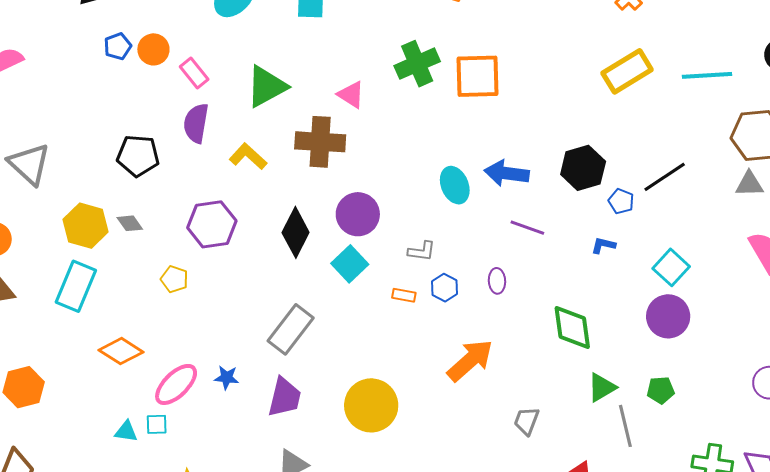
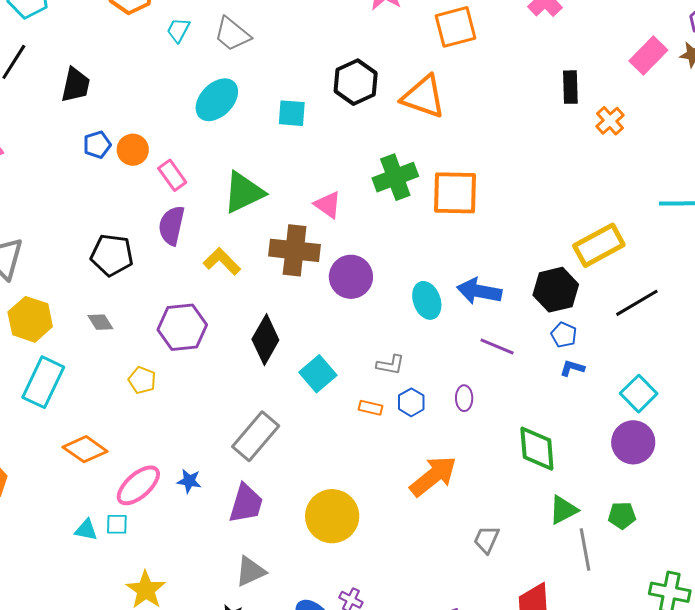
yellow rectangle: (627, 71) -> (599, 245), moved
blue pentagon: (621, 201) -> (564, 335), moved
purple circle: (358, 214) -> (351, 277), moved
yellow hexagon: (86, 226) -> (30, 319), moved

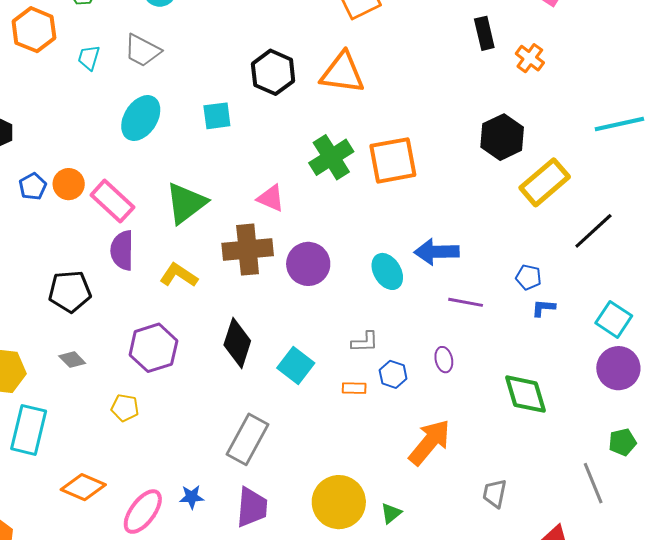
pink rectangle: (172, 175) -> (112, 201), size x1.4
black hexagon: (556, 290) -> (502, 137), moved
green triangle: (563, 510) -> (391, 513), moved, size x0.7

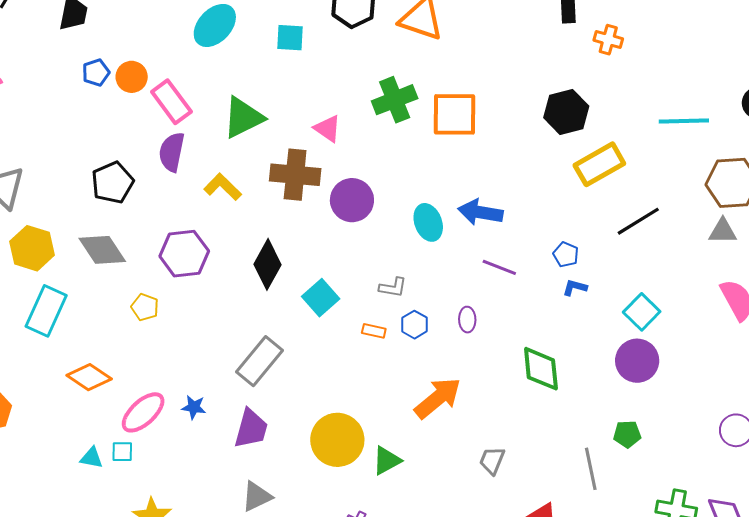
orange cross: (530, 58) -> (608, 40), turned -32
black pentagon: (70, 291) -> (113, 183), turned -30
gray diamond: (72, 360) -> (102, 250), size x1.8
green triangle: (391, 513) -> (387, 461), size x1.4

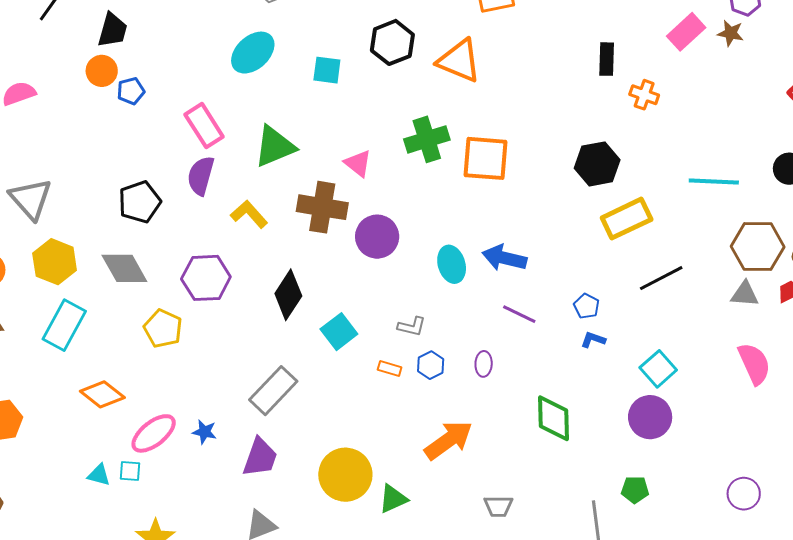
orange circle: (132, 77) -> (102, 71), moved
yellow pentagon: (145, 307) -> (163, 329), size x1.4
gray trapezoid: (492, 460) -> (498, 506), turned -116

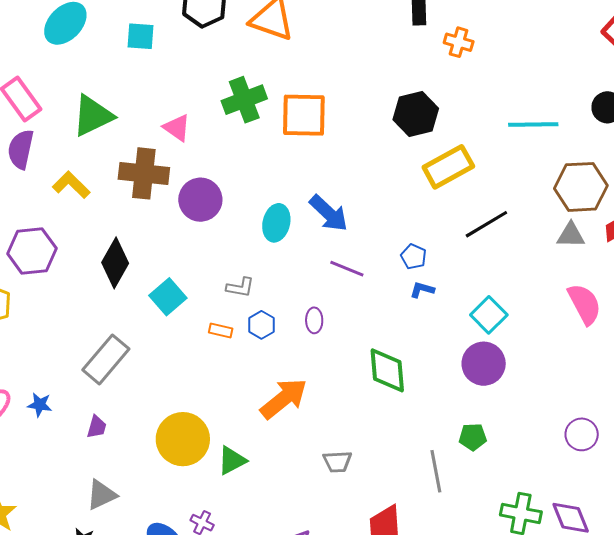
blue arrow: (504, 258) -> (329, 213), turned -147
cyan ellipse: (452, 264) -> (276, 223), turned 33
purple trapezoid: (260, 457) -> (97, 427), size x0.6

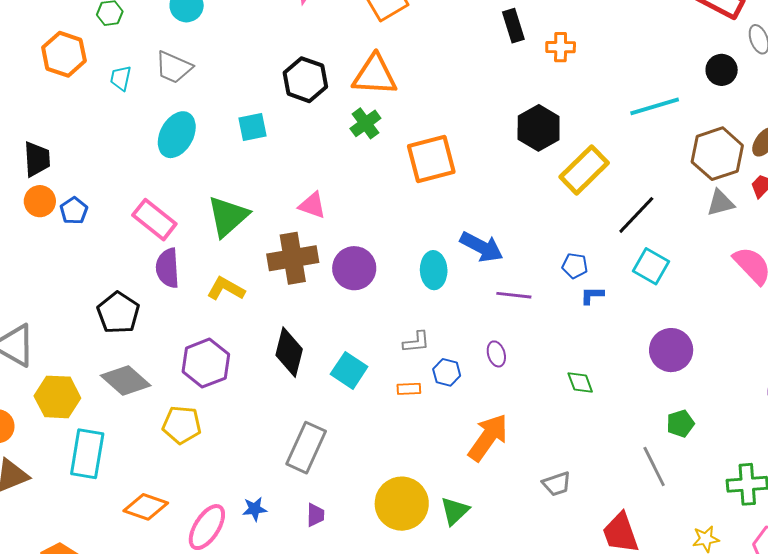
green cross: (244, 100) -> (365, 123), moved, size x0.7
cyan square: (489, 315) -> (651, 266), moved
green diamond: (387, 370) -> (580, 382), size x0.6

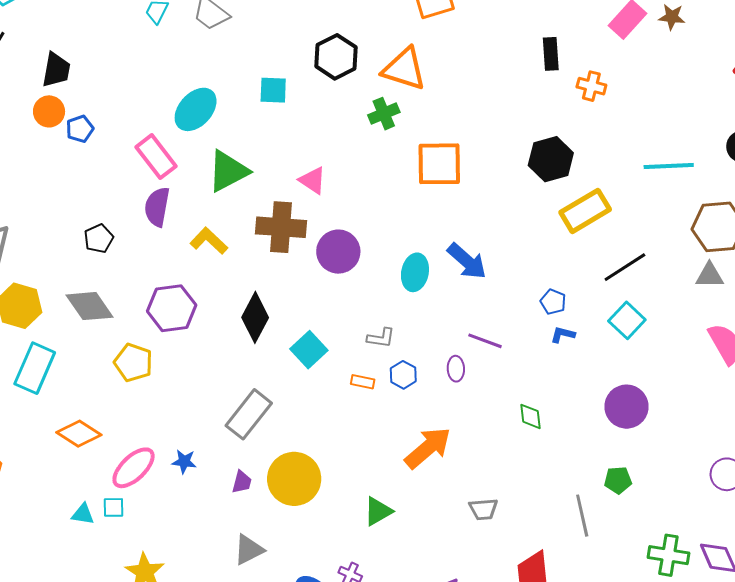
cyan ellipse: (177, 135) -> (196, 109), moved
purple line: (514, 295) -> (485, 341), moved
black pentagon: (118, 313) -> (99, 239), size x0.7
yellow circle: (402, 504) -> (294, 479), moved

